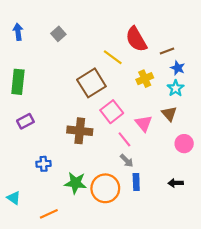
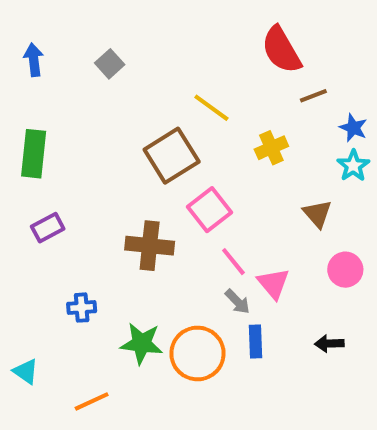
red semicircle: (136, 39) -> (281, 50), moved
blue star: (178, 68) -> (353, 128), moved
cyan star: (176, 88) -> (353, 166), moved
pink triangle: (144, 123) -> (273, 284), moved

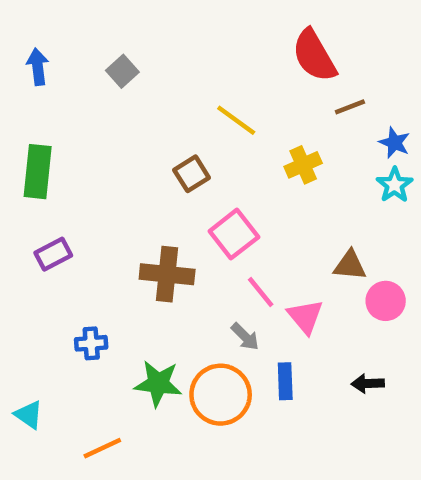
brown square: (172, 156) -> (192, 174), size x0.6
brown triangle: (317, 214) -> (350, 265), moved, turned -44
gray arrow: (237, 302) -> (245, 337), moved

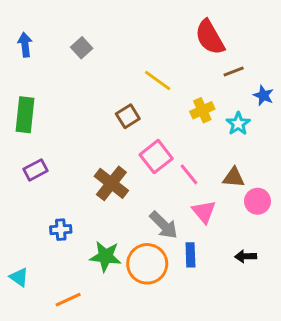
cyan star: (395, 185) -> (238, 124), moved
brown cross: (167, 274) -> (111, 183), turned 32
pink line: (261, 292) -> (189, 174), moved
gray arrow: (245, 337) -> (164, 225), size x1.5

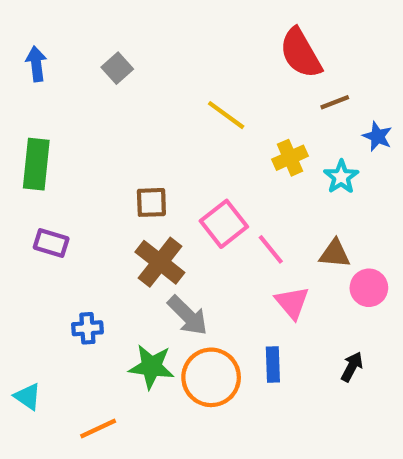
brown square: (128, 116) -> (151, 202), moved, turned 30
purple rectangle: (35, 170) -> (51, 243), turned 45
gray arrow: (164, 225) -> (188, 315), moved
black arrow: (246, 256) -> (352, 367), turned 120

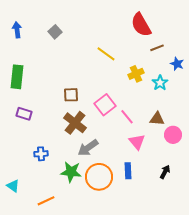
gray arrow: (188, 315) -> (88, 148), turned 100

